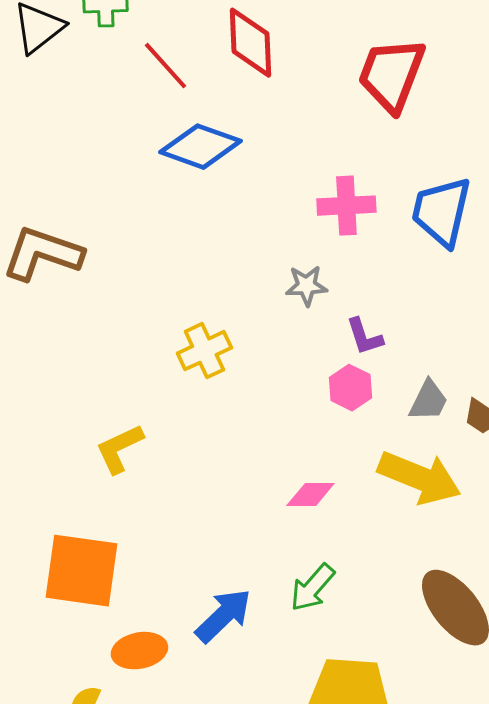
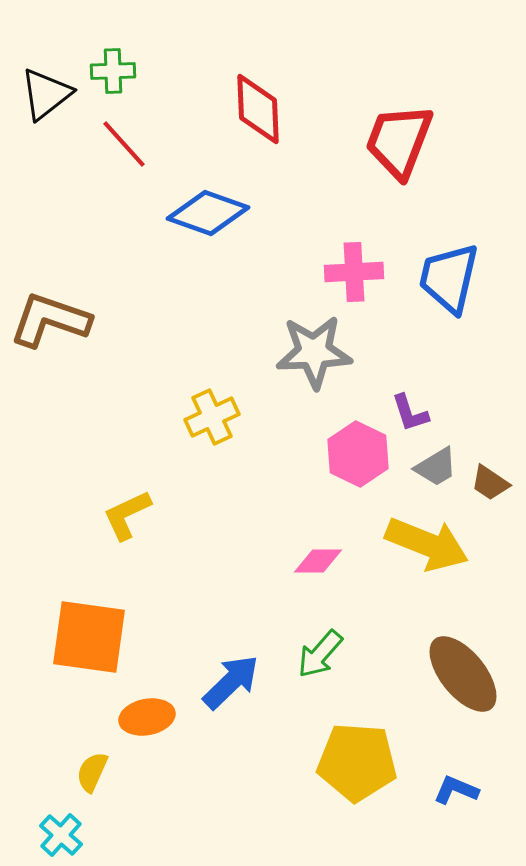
red line: (165, 66) -> (124, 144), moved
gray star: (306, 286) -> (314, 352), size x1.8
purple L-shape: (364, 337) -> (410, 413), moved
pink hexagon: (350, 388) -> (358, 454), size x1.4
gray trapezoid: (428, 401) -> (436, 467), turned 33

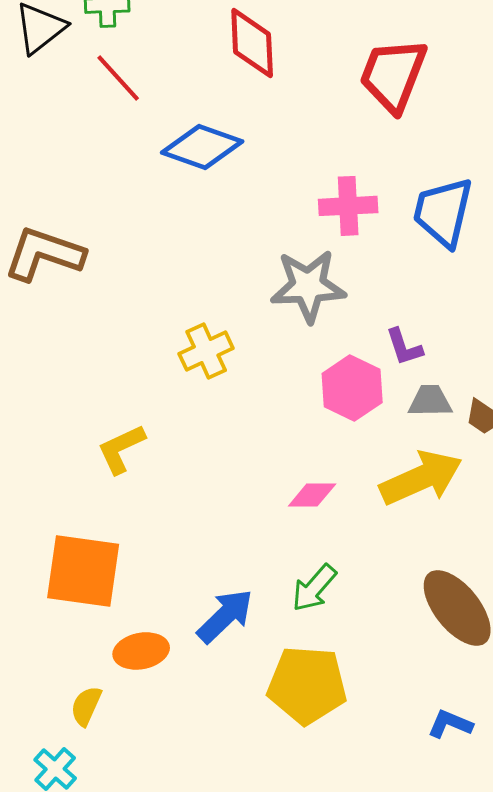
gray trapezoid: (436, 467) -> (430, 401), turned -150
yellow arrow: (427, 544) -> (421, 478), turned -46
yellow pentagon: (357, 762) -> (307, 685), moved

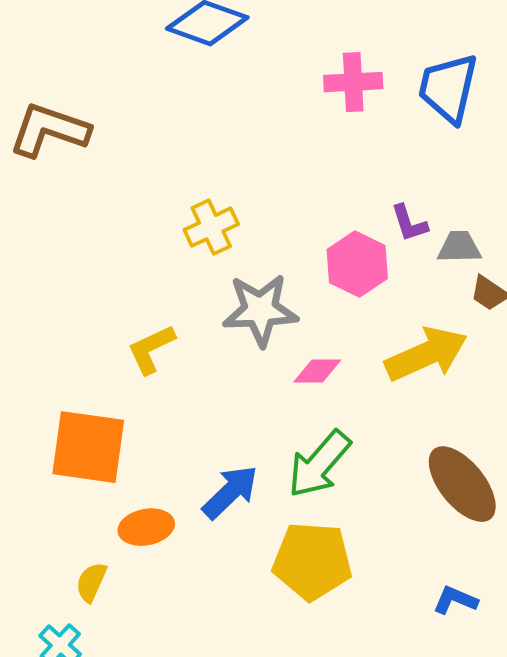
gray star: (308, 286) -> (260, 310), moved
gray trapezoid: (430, 401) -> (459, 247), moved
yellow L-shape: (121, 449) -> (151, 349), moved
green arrow: (314, 588) -> (319, 464), size x1.4

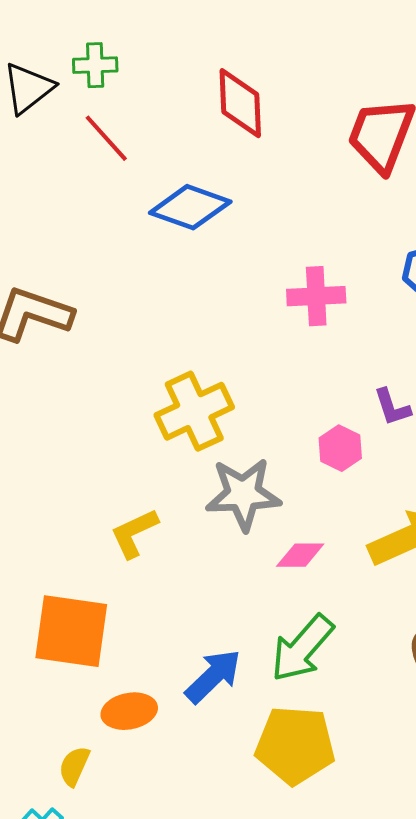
pink cross: (353, 82) -> (316, 296), moved
yellow cross: (211, 227) -> (194, 411), size x1.4
pink hexagon: (357, 264) -> (340, 448), size x0.7

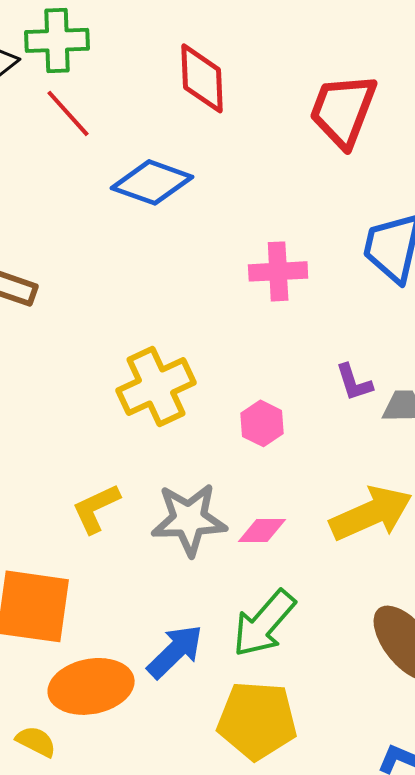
green cross: (95, 65) -> (57, 40), size x1.4
pink hexagon: (340, 448) -> (262, 423), moved
gray star: (243, 494) -> (189, 519), moved
orange ellipse: (129, 711) -> (91, 686), size x1.5
yellow semicircle: (74, 766) -> (36, 741), turned 93

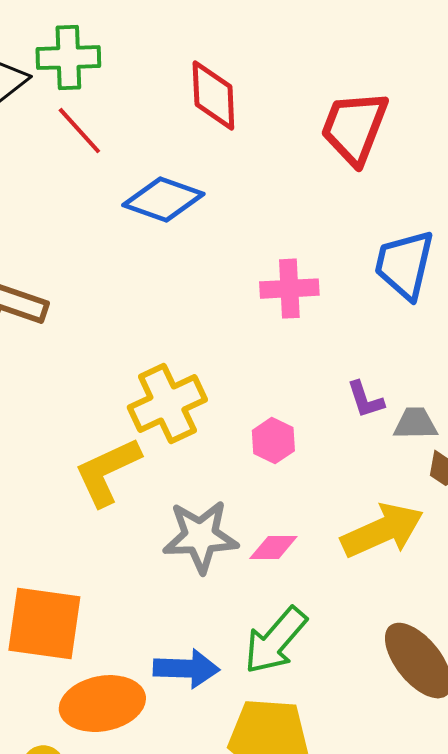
yellow L-shape: (96, 508) -> (107, 472), moved, size x1.4
blue arrow: (175, 651) -> (186, 669), turned 46

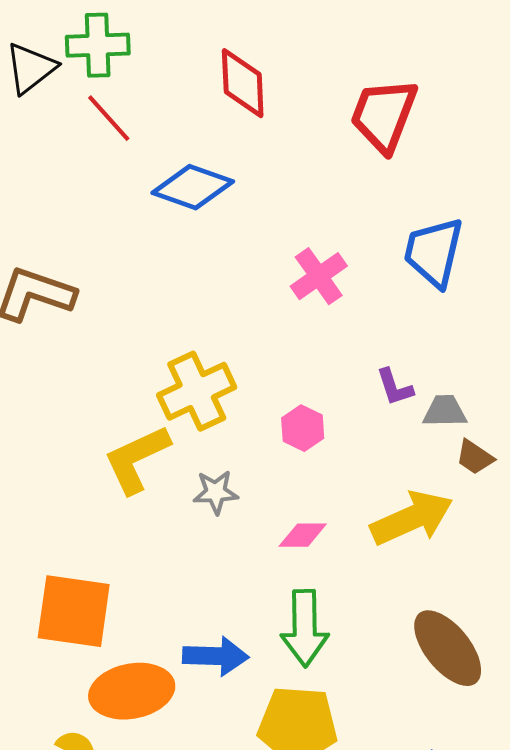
pink cross: (289, 289) -> (319, 276), turned -32
gray star: (200, 537) -> (216, 492), moved, size x0.6
green arrow: (275, 641) -> (305, 628), turned -42

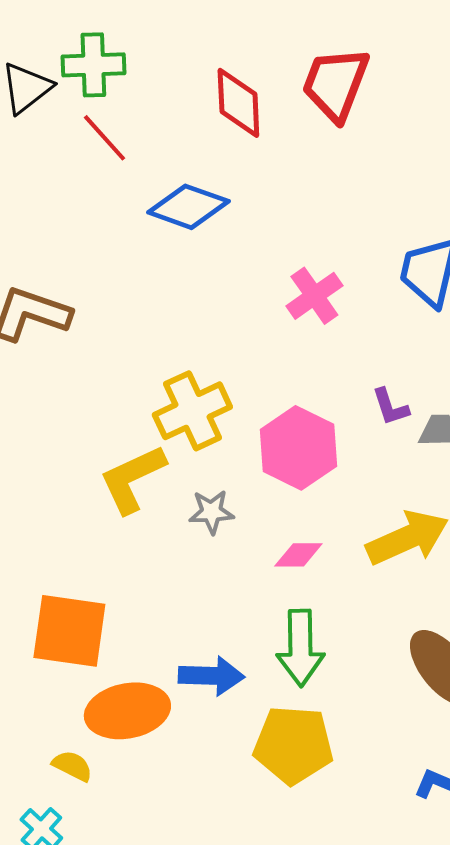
red trapezoid: (384, 115) -> (335, 84), moved
pink hexagon: (303, 428) -> (298, 448), size x1.8

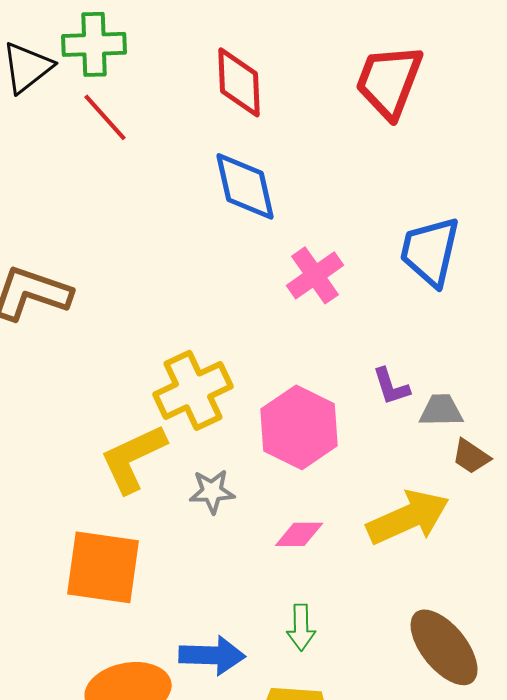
red trapezoid: (335, 84) -> (389, 81), moved
blue diamond: (188, 207) -> (245, 186), moved, turned 58
orange square: (69, 631) -> (103, 567), moved
green arrow: (300, 648) -> (301, 627), size x0.6

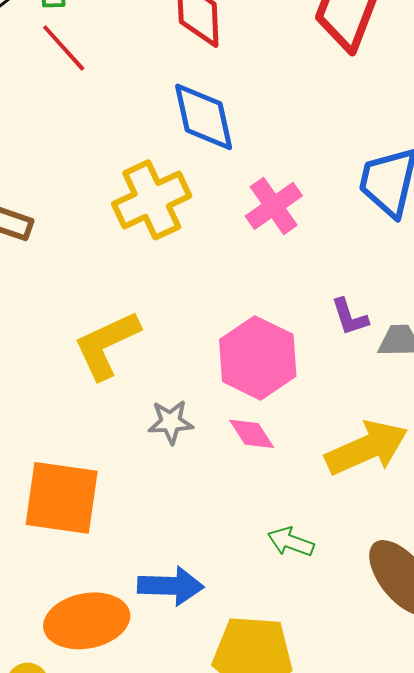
yellow cross: (193, 390) -> (152, 200), moved
yellow L-shape: (133, 458) -> (107, 345), moved
pink diamond: (299, 534) -> (252, 434), moved, turned 57
green arrow: (301, 627) -> (291, 542), moved, turned 111

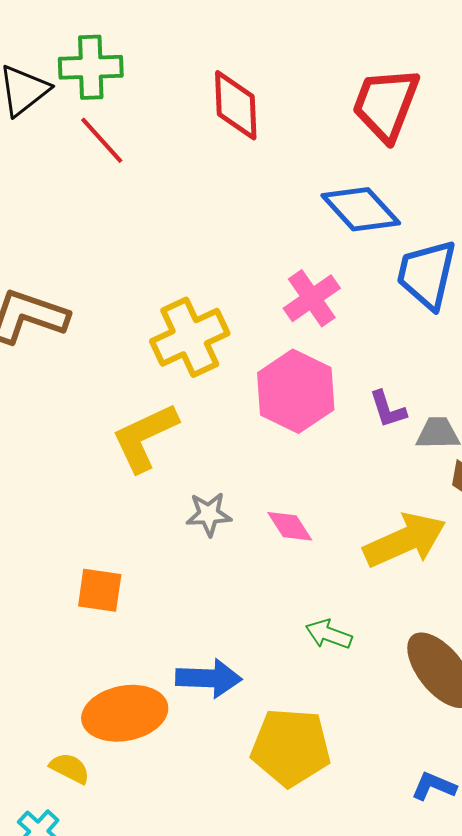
blue diamond: (204, 117) -> (361, 209), moved, turned -30
yellow cross: (152, 200) -> (190, 337), moved
pink hexagon: (258, 358) -> (296, 391), moved
orange square: (62, 498) -> (100, 590), size x0.6

